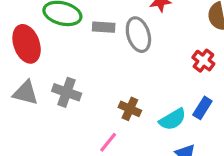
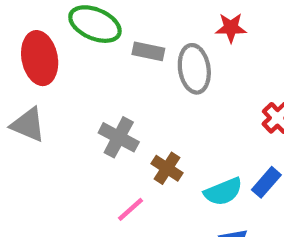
gray cross: (67, 92) -> (119, 137), moved

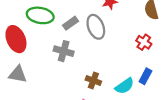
gray rectangle: (148, 51) -> (70, 23), turned -35
gray cross: (119, 137) -> (64, 51), moved

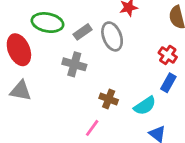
blue rectangle: (145, 76) -> (168, 83), moved

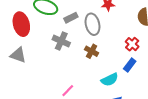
brown cross: (109, 99) -> (92, 51), moved

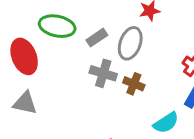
gray ellipse: (93, 24) -> (130, 43), turned 40
gray cross: (61, 41) -> (103, 73), moved

